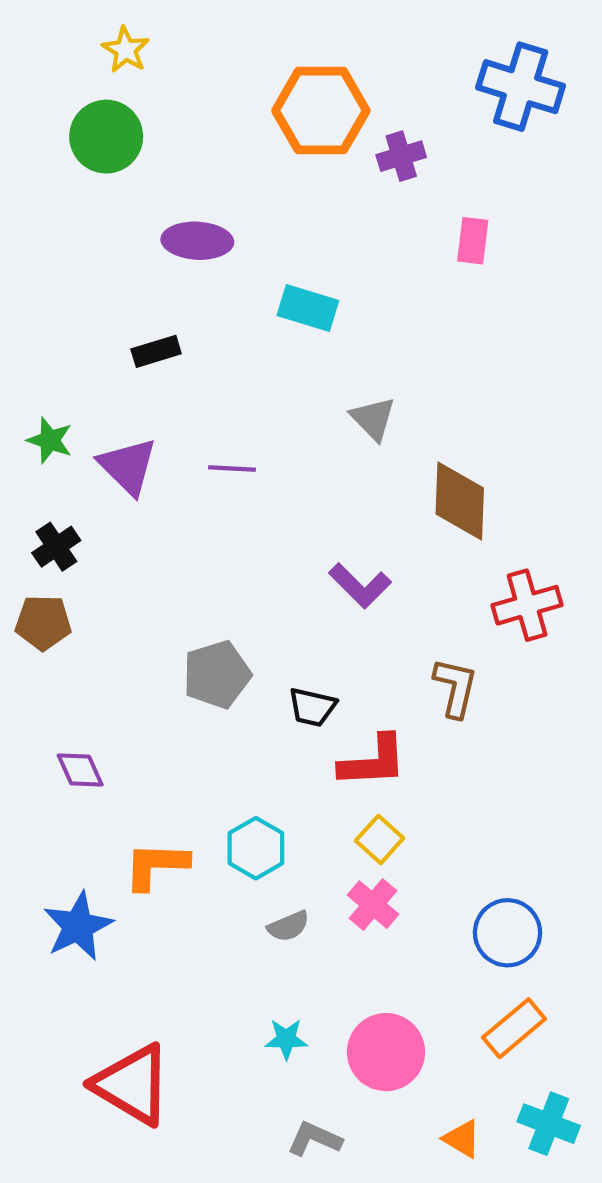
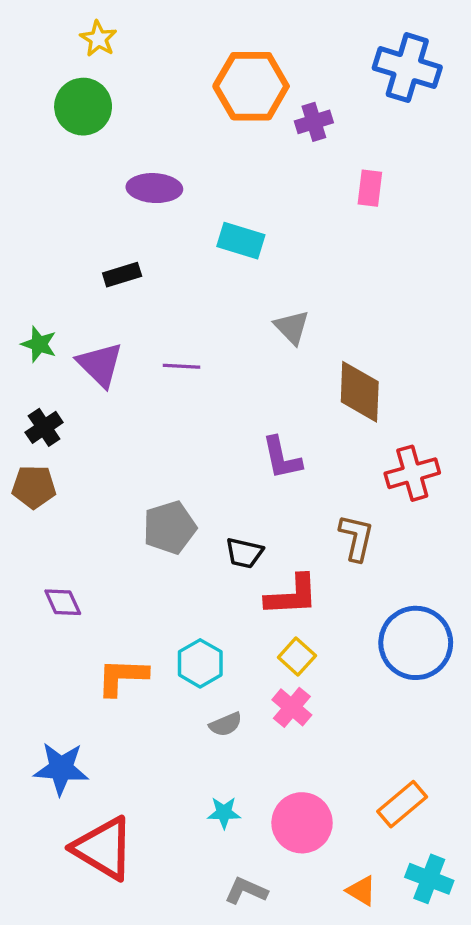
purple L-shape: (360, 586) -> (282, 458), turned 33
blue star: (78, 926) -> (61, 769), moved, turned 30
blue circle: (508, 933) -> (416, 643), moved, size x1.4

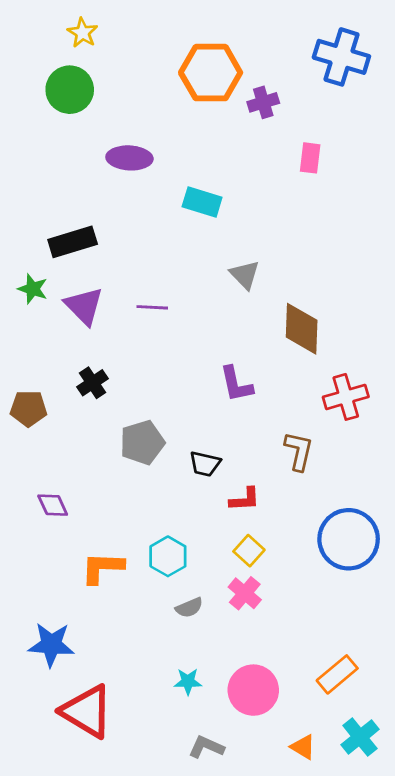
black rectangle: (122, 275) -> (73, 242), moved, size x1.5
black cross: (44, 427) -> (92, 383), moved
red L-shape: (292, 595) -> (245, 499), size x0.7
cyan cross: (429, 879) -> (360, 737), turned 30

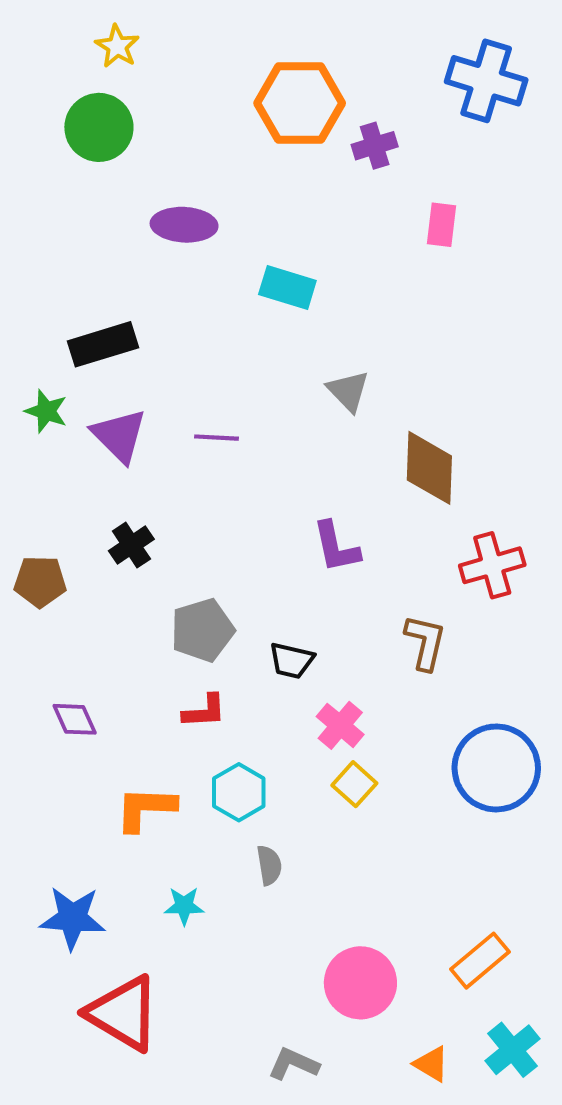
red L-shape: (245, 499) -> (204, 711), moved
pink cross: (245, 593) -> (340, 725), moved
gray semicircle: (189, 608) -> (269, 865), turned -76
cyan star: (188, 682) -> (184, 906), moved

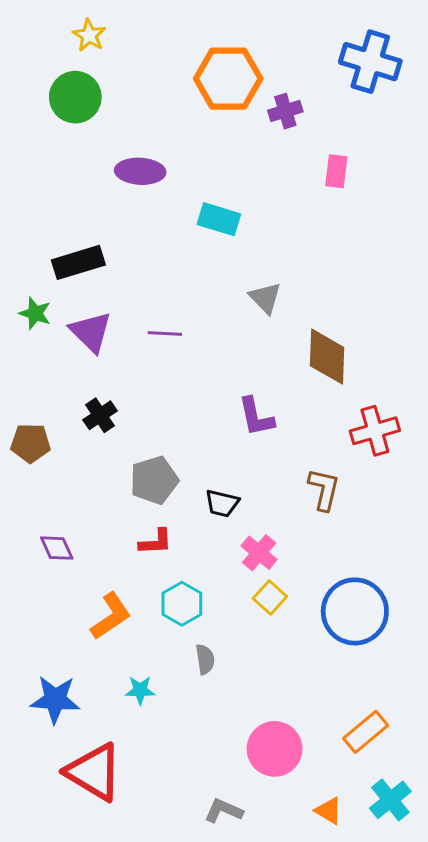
blue circle: (496, 768) -> (355, 611), moved
orange L-shape: (146, 809) -> (111, 616), turned 144

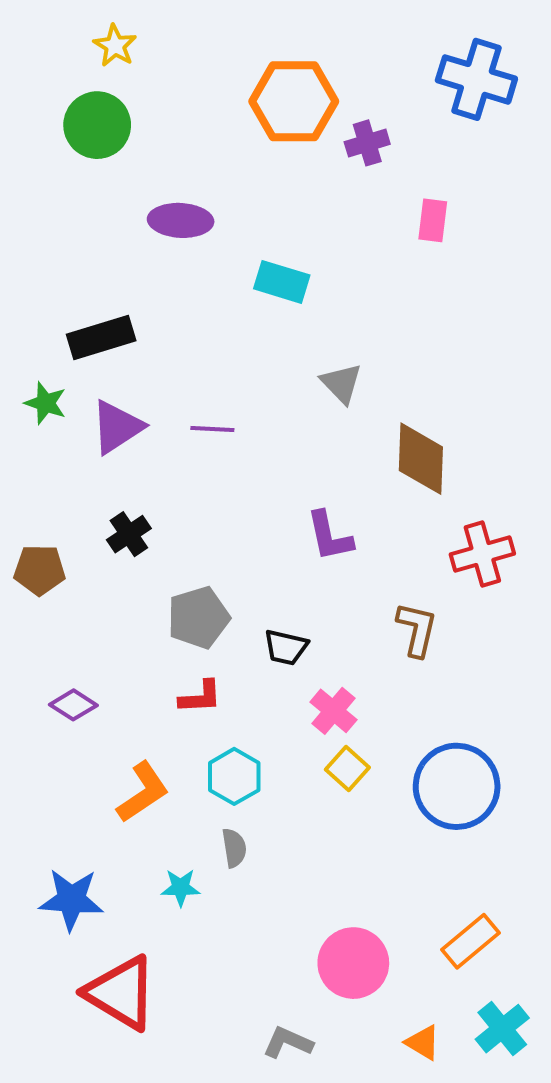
purple triangle: (91, 332) -> (117, 427), turned 42
purple diamond: (57, 548) -> (73, 705), turned -33
gray semicircle: (205, 659) -> (234, 848), moved

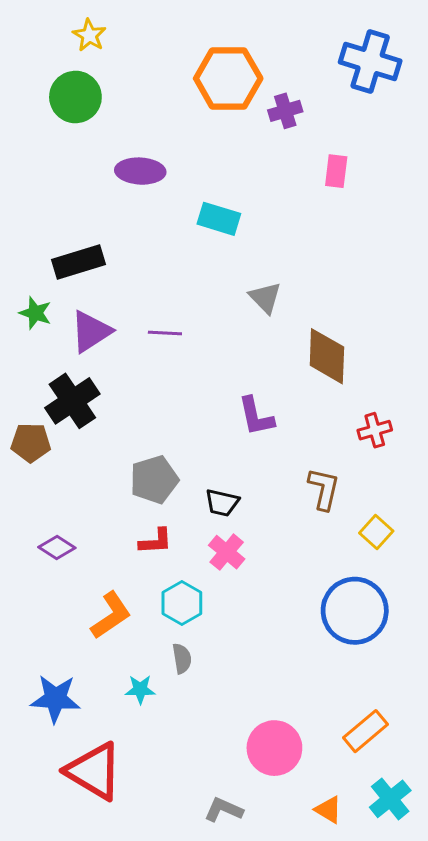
black cross: (129, 534) -> (72, 401), moved, size x1.6
red cross: (482, 554) -> (375, 430), size x0.7
pink cross: (333, 711) -> (227, 552), moved
yellow square: (347, 768) -> (376, 532), moved

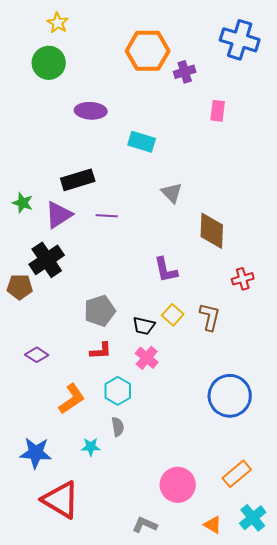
black rectangle: (79, 262) -> (78, 180), moved
yellow square: (376, 532) -> (173, 315), moved

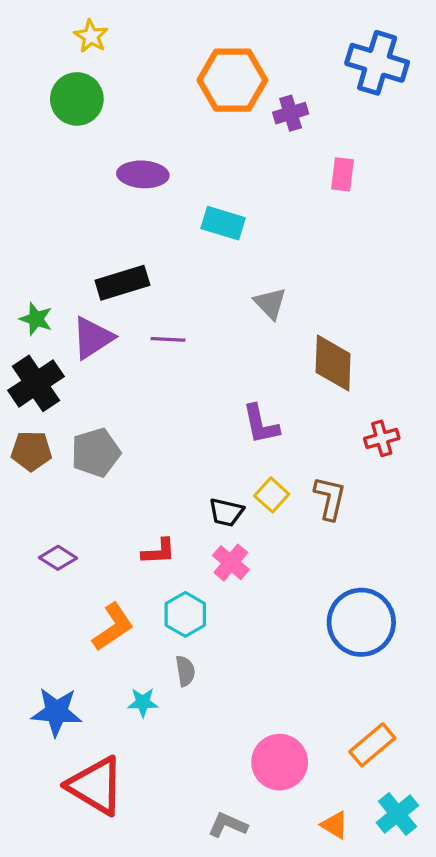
black cross: (47, 260) -> (36, 383), moved
gray pentagon: (100, 311) -> (96, 453), moved

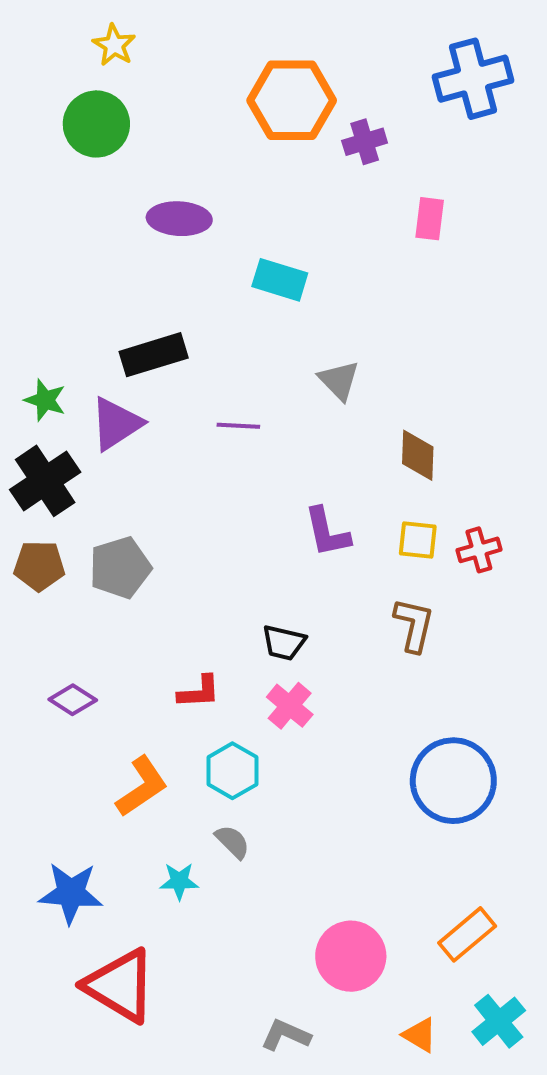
blue cross: (377, 63) -> (473, 79), turned -32
purple line: (168, 339) -> (238, 426), moved
brown diamond: (333, 363) -> (418, 455), size x0.7
yellow square: (272, 495) -> (418, 540), moved, turned -36
gray semicircle: (185, 671) -> (232, 842), turned -36

